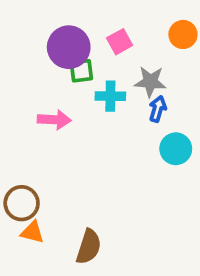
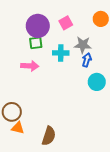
green square: (81, 71) -> (36, 43), moved

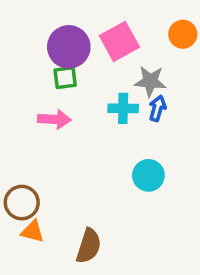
pink square: (66, 23) -> (119, 41), size x1.5
cyan cross: (61, 53) -> (123, 108), moved
cyan circle: (97, 82) -> (148, 175), moved

